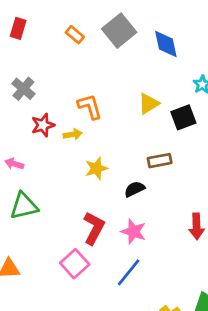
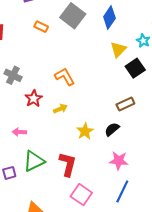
blue diamond: (166, 44) -> (109, 17), turned 60
yellow triangle: (149, 104) -> (118, 49), moved
yellow arrow: (73, 134) -> (60, 109), moved
yellow star: (96, 168) -> (85, 131), moved
red L-shape: (94, 228) -> (68, 164), moved

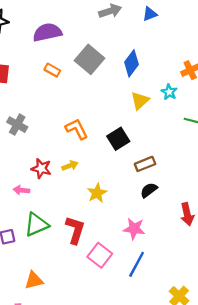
black square: (135, 68) -> (118, 139), moved
red star: (34, 99) -> (41, 168), moved, turned -30
black semicircle: (112, 129) -> (149, 190), moved
pink square: (81, 195) -> (100, 255), moved

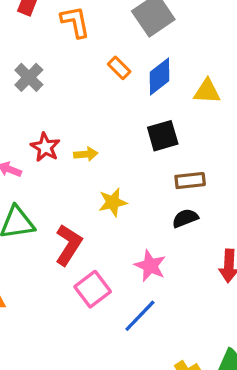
blue diamond: (132, 63) -> (159, 77), moved
orange rectangle: (52, 70) -> (119, 68), moved
yellow triangle: (140, 101) -> (207, 91), turned 30
orange L-shape: (77, 129) -> (75, 22), moved

